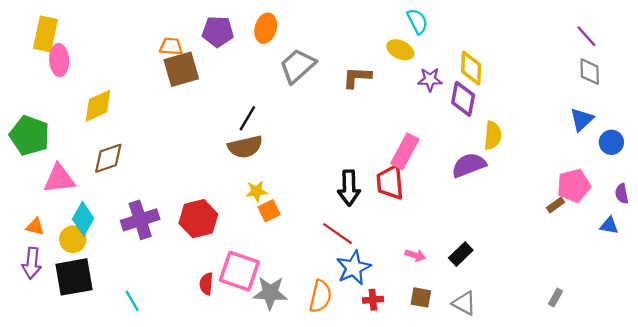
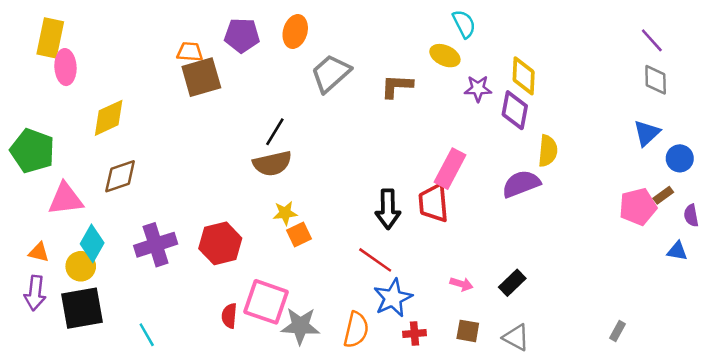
brown rectangle: (555, 205) -> (663, 195), moved

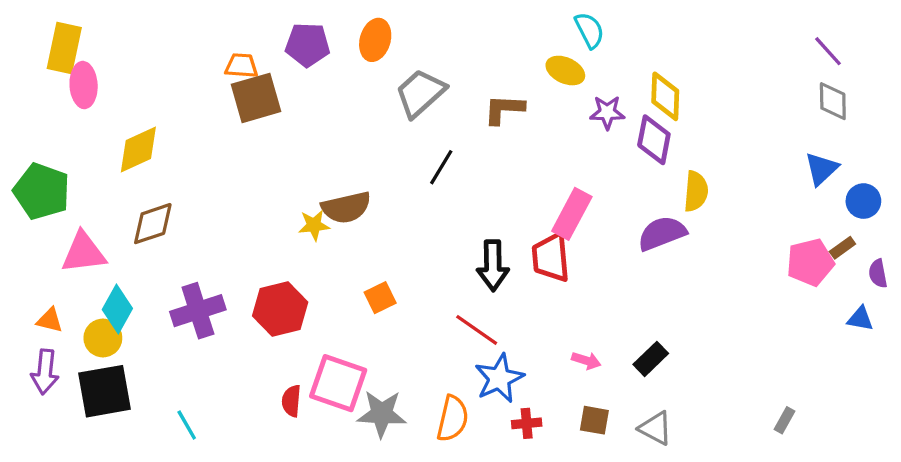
black line: (275, 132) -> (441, 167), moved
yellow star: (285, 213) -> (314, 225), moved

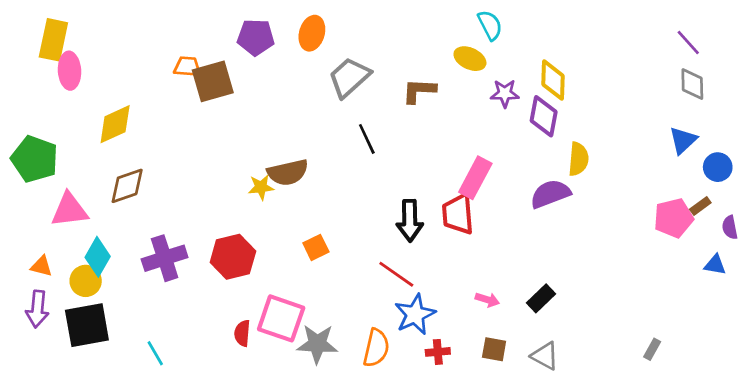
orange trapezoid: (241, 66) -> (187, 67), moved
black line: (441, 167) -> (367, 139), turned -56

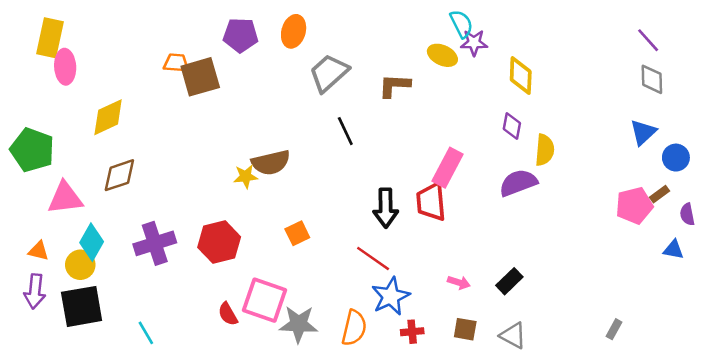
purple star: (505, 93) -> (474, 43), moved
purple diamond: (544, 116) -> (512, 126), moved, size x0.7
red semicircle: (242, 333) -> (228, 314), turned -35

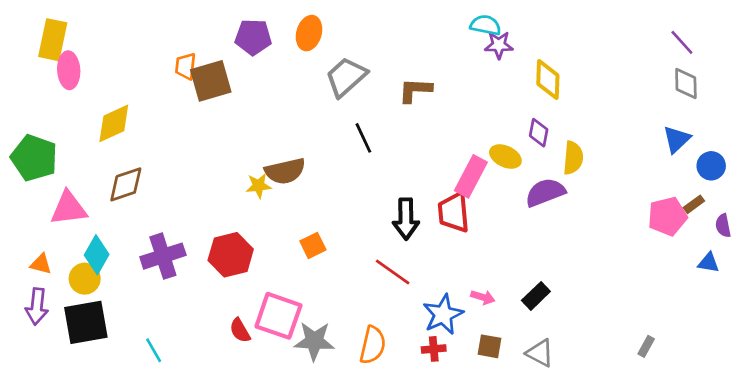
cyan semicircle: (461, 24) -> (486, 25), turned -52
yellow ellipse: (442, 55) -> (505, 157), moved
orange trapezoid: (176, 63) -> (186, 66), turned -88
blue star: (391, 296) -> (443, 314), moved

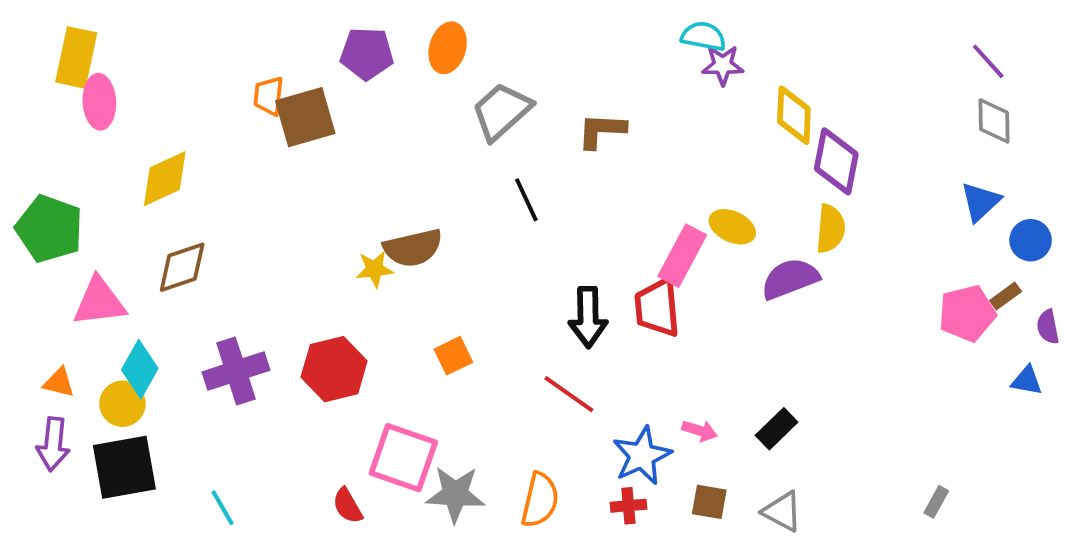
purple diamond: (539, 133) -> (836, 161), moved, size x1.6
red semicircle: (240, 330) -> (348, 506), moved

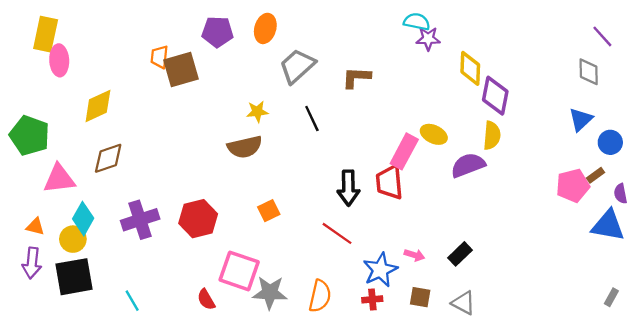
purple line: (988, 61) -> (602, 36), moved
yellow star: (374, 269) -> (257, 112), moved
blue triangle: (1027, 381) -> (608, 225), size x1.8
gray rectangle: (936, 502) -> (611, 297), moved

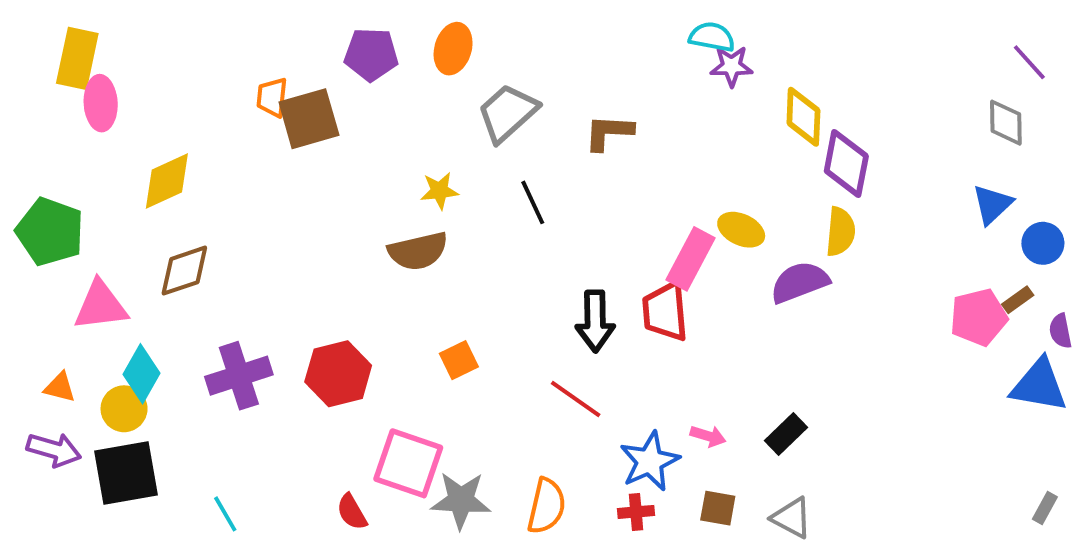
purple arrow: (32, 263) -> (54, 450), turned -80

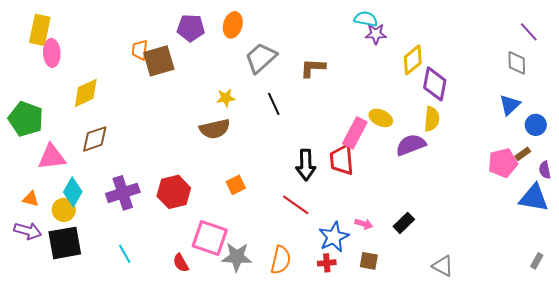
yellow diamond: (803, 117) -> (413, 60), turned 48
cyan line: (225, 514) -> (125, 254), moved
gray triangle: (792, 518) -> (443, 266), moved

